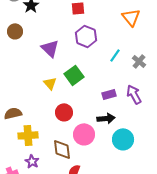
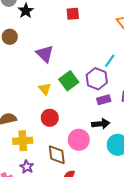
purple hexagon: (86, 36) -> (97, 79), moved
red circle: (64, 112) -> (50, 118), moved

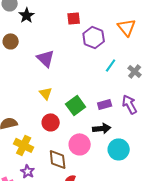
purple hexagon: (97, 79) -> (94, 37), moved
green square: (69, 81) -> (76, 105), moved
yellow cross: (23, 141) -> (24, 145), turned 30

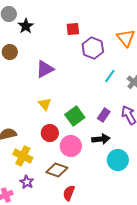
purple triangle: (46, 58) -> (45, 69), turned 48
purple rectangle: (105, 104) -> (104, 115), turned -40
pink circle: (80, 144) -> (71, 146), moved
brown diamond: (58, 159) -> (57, 170), turned -65

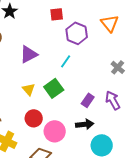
cyan line: (110, 76) -> (66, 61), moved
green square: (75, 116) -> (54, 88), moved

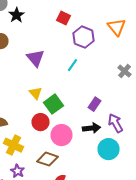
red square: (57, 14) -> (64, 18), turned 32
purple triangle: (29, 54) -> (36, 58), turned -42
green square: (54, 88) -> (54, 104), moved
purple arrow: (113, 100) -> (116, 123), moved

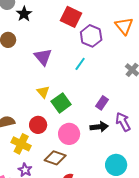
red square: (64, 18) -> (71, 17), size x1.5
red circle: (40, 122) -> (38, 125), moved
cyan circle: (108, 149) -> (116, 165), moved

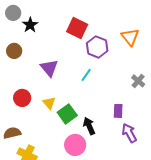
purple rectangle: (102, 103) -> (118, 111), moved, turned -32
red circle: (38, 125) -> (22, 98), moved
black arrow: (99, 127) -> (89, 126), moved, turned -108

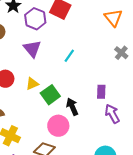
purple hexagon: (97, 47) -> (35, 19), moved
gray cross: (138, 81) -> (121, 53), moved
yellow triangle: (49, 103) -> (32, 84), turned 48

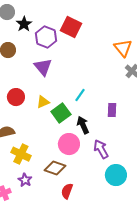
orange triangle: (113, 18) -> (123, 48), moved
cyan line: (69, 56) -> (80, 95), moved
purple arrow: (112, 114) -> (101, 149), moved

